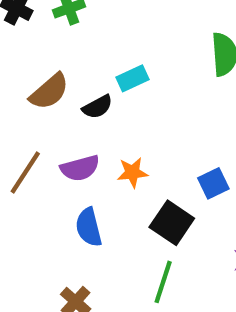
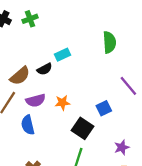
brown semicircle: (49, 92) -> (20, 76), moved
blue semicircle: (89, 227) -> (28, 125), moved

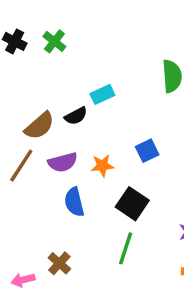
green cross: (30, 19) -> (54, 41), turned -32
blue square: (104, 108) -> (147, 151), moved
blue semicircle: (28, 125) -> (74, 202), moved

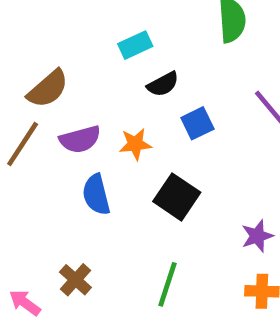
black semicircle: (76, 116) -> (163, 84), moved
green line: (126, 248) -> (168, 284), moved
pink arrow: (23, 280) -> (25, 303), turned 50

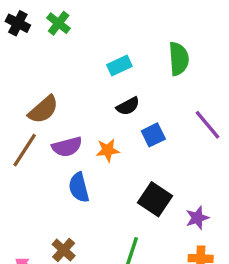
cyan rectangle: (135, 45) -> (119, 66), moved
black square: (177, 197) -> (155, 199), moved

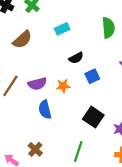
cyan rectangle: (119, 66) -> (62, 29), moved
brown semicircle: (43, 110) -> (22, 40), moved

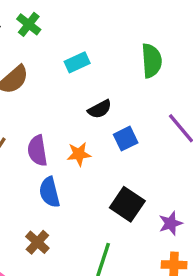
purple semicircle: (37, 84) -> (37, 151), turned 96
brown cross: (35, 149) -> (37, 242), moved

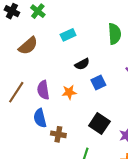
blue semicircle: (50, 192) -> (40, 118), moved
brown cross: (37, 242) -> (58, 134), moved, turned -32

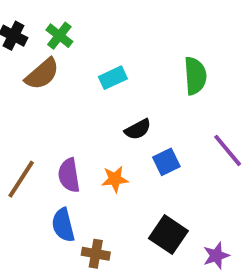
brown semicircle: (28, 46) -> (42, 74), moved

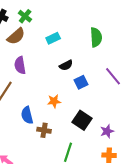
purple semicircle: (69, 175) -> (20, 65), moved
orange star: (115, 179) -> (54, 101), moved

